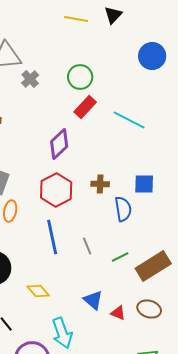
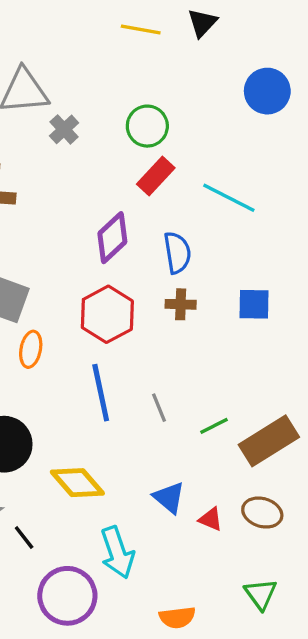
blue semicircle: (123, 209) -> (177, 253), moved
yellow diamond: (38, 291) -> (77, 483), size x1.4

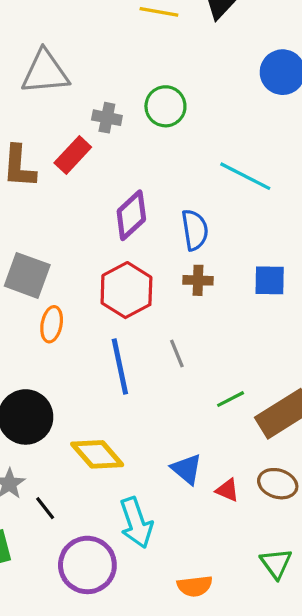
gray cross: (64, 129) -> (107, 118), moved, turned -36
red rectangle: (156, 176) -> (73, 155), moved
gray line: (159, 408) -> (177, 354), moved

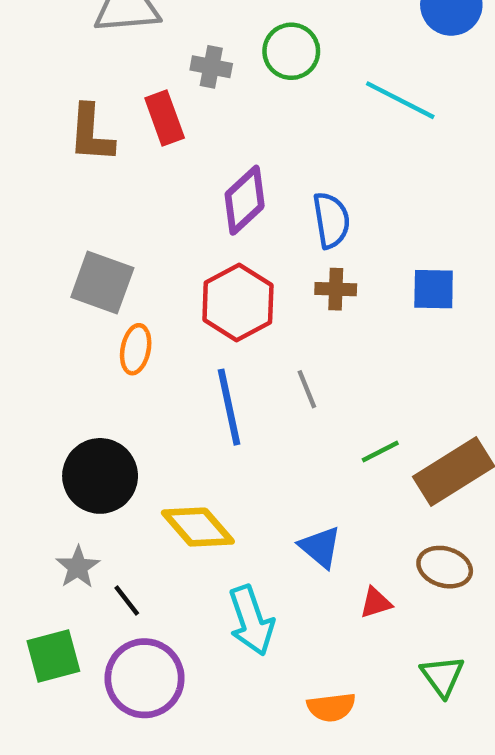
red rectangle: (73, 155) -> (165, 118), turned -63
cyan line: (245, 176) -> (400, 100), moved
red triangle: (227, 490) -> (376, 603), moved, turned -40
purple circle: (87, 565) -> (145, 678), moved

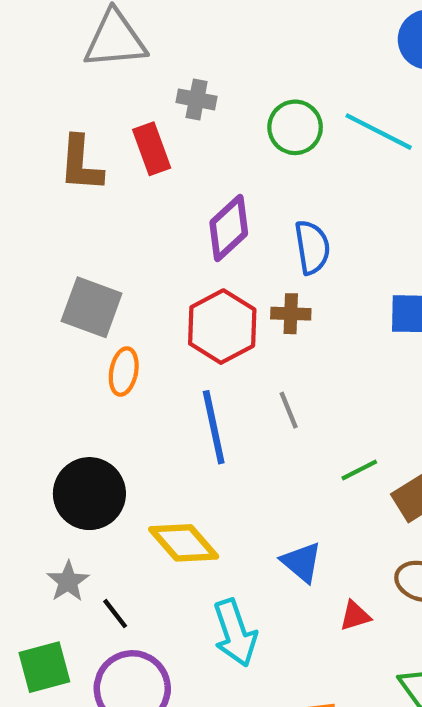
green circle: (291, 51) -> (295, 127), moved
brown cross: (336, 289) -> (291, 314), moved

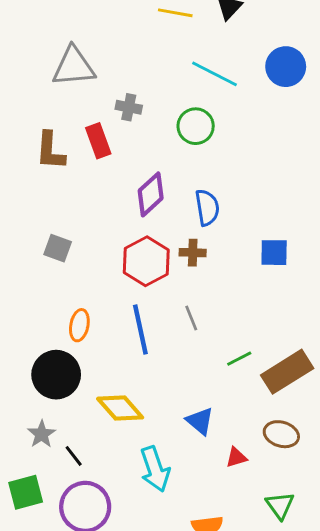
cyan line: (379, 132) -> (214, 74), moved
gray square: (92, 307) -> (58, 248), size x0.7
orange ellipse: (124, 372) -> (79, 325), moved

